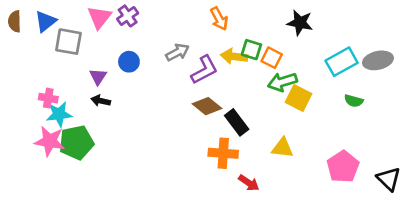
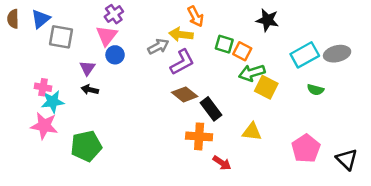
pink triangle: (99, 17) -> (107, 36), moved
yellow arrow: (234, 56) -> (181, 34), moved
green pentagon: (76, 142) -> (86, 146), moved

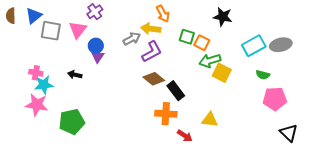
pink triangle: (107, 36) -> (78, 30), moved
purple triangle: (87, 68) -> (98, 57), moved
yellow triangle: (252, 132) -> (210, 120), moved
pink pentagon: (306, 148) -> (275, 99), moved, turned 30

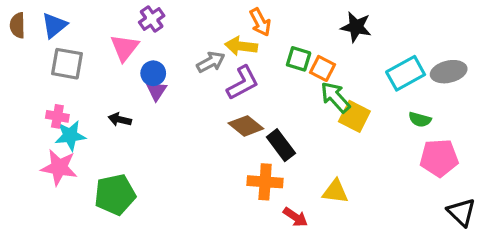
gray square: (51, 31) -> (67, 64), moved
green arrow: (210, 61) -> (335, 97), turned 65

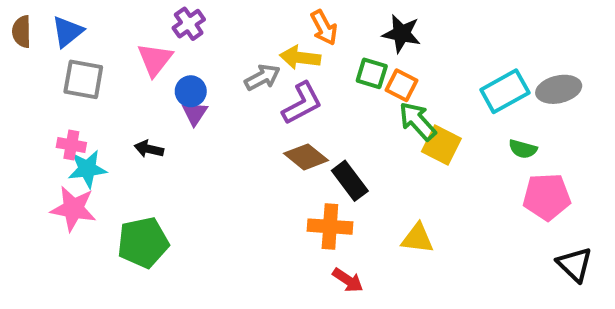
black star: (356, 27) -> (402, 34), moved
red arrow: (295, 217) -> (348, 280), moved

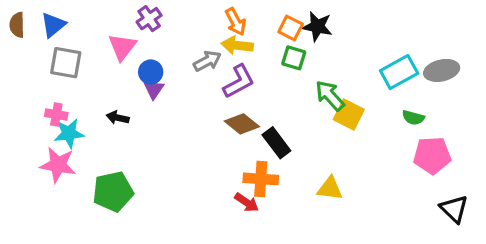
orange arrow: (324, 28) -> (236, 22), moved
orange square: (402, 85) -> (291, 28), moved
red arrow: (348, 280) -> (247, 203), moved

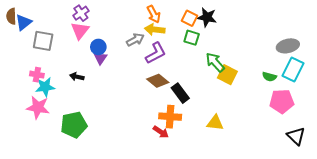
purple cross: (149, 19) -> (81, 13), moved
blue triangle: (53, 25) -> (24, 22), moved
cyan rectangle: (399, 72) -> (293, 69), moved, turned -35

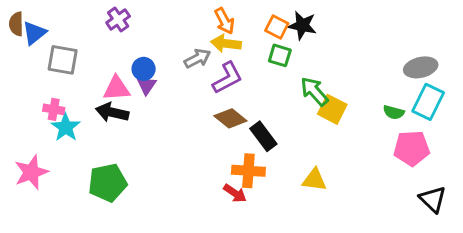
pink triangle: (80, 31) -> (117, 88), moved, turned 48
black arrow: (77, 77) -> (112, 112), size x1.5
cyan star: (45, 87) -> (66, 127), turned -30
pink star: (38, 107) -> (31, 172), moved, turned -30

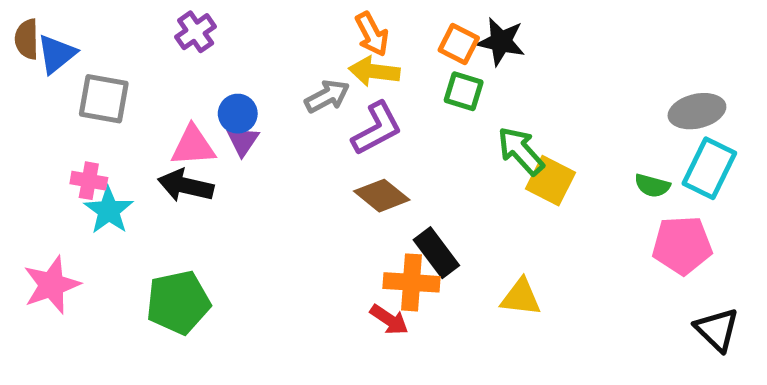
black rectangle: (263, 136) -> (436, 253), moved

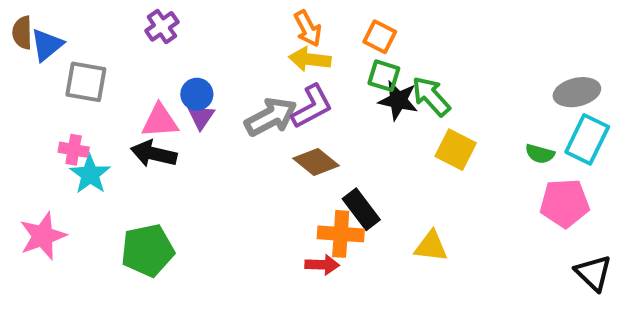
black star: (501, 42) -> (398, 100), moved
gray arrow: (327, 96) -> (271, 117), moved, size x1.4
green arrow: (521, 151) -> (431, 96), moved
red arrow: (389, 320) -> (322, 265), turned -32

